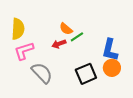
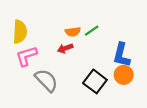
orange semicircle: (66, 29) -> (73, 32), turned -48
green line: (77, 37) -> (92, 31), moved
black square: (86, 74) -> (95, 81), turned -30

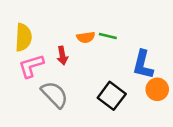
green line: (92, 31) -> (108, 36), turned 48
red arrow: (65, 48) -> (62, 56), moved, turned -80
orange circle: (124, 75) -> (157, 89), moved

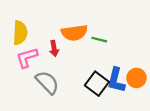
green line: (108, 36) -> (99, 40), moved
orange semicircle: (86, 37) -> (74, 33), size x1.6
blue L-shape: (143, 65) -> (116, 80), moved

